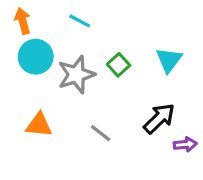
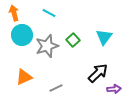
orange triangle: (39, 125) -> (24, 77), turned -30
gray line: (101, 133) -> (56, 88), moved, turned -64

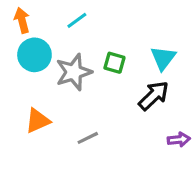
cyan line: (49, 13) -> (77, 20), turned -64
green square: (73, 40) -> (114, 63), turned -32
black arrow: (98, 73) -> (154, 96), moved

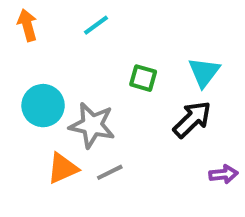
cyan circle: (34, 55) -> (43, 106), moved
gray star: (74, 72) -> (92, 125), moved, turned 30
orange triangle: (38, 121) -> (63, 168), moved

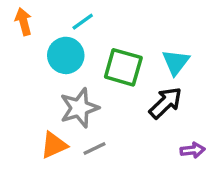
green square: (143, 78) -> (123, 67), size x1.6
cyan circle: (43, 106) -> (66, 55), moved
gray star: (92, 125) -> (79, 108), turned -30

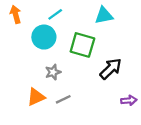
cyan triangle: (176, 62) -> (104, 16), moved, turned 42
gray star: (79, 108) -> (53, 72), size x0.6

